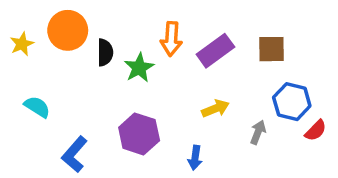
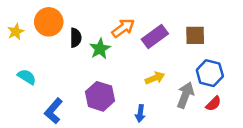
orange arrow: (171, 39) -> (123, 28), turned -130
red semicircle: (316, 131) -> (213, 104), moved
gray arrow: (258, 132) -> (185, 95), size x1.5

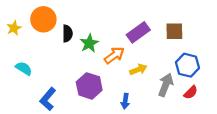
orange arrow: (123, 28) -> (114, 55), moved

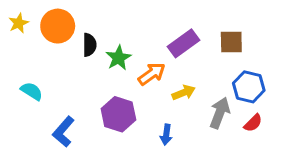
yellow star: (14, 28) -> (19, 23), moved

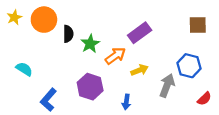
brown square: (231, 42) -> (198, 25), moved
red semicircle: (253, 123) -> (204, 99), moved

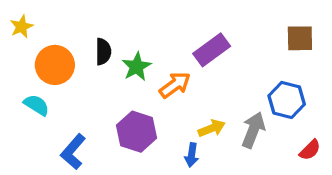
orange circle: (44, 20) -> (55, 65), moved
yellow arrow: (140, 70) -> (212, 128), moved

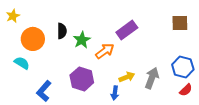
blue hexagon: (287, 100) -> (183, 67), moved

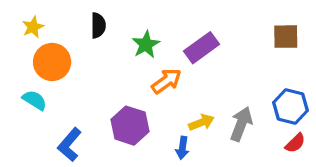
yellow star: (13, 16) -> (33, 27), moved
black semicircle: (62, 31) -> (98, 25), moved
green star: (82, 40) -> (146, 45), moved

